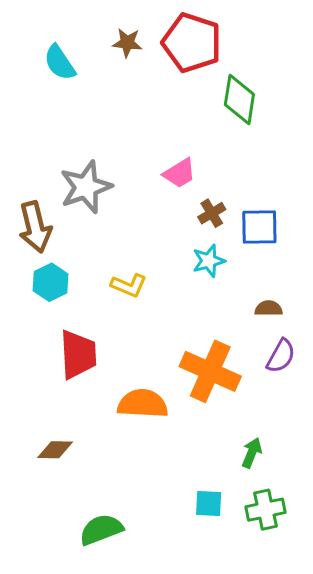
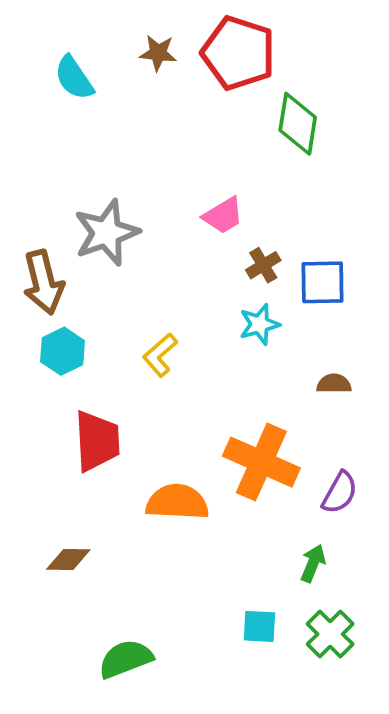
yellow L-shape: (129, 285) -> (160, 355), turned 116
purple semicircle: (281, 356) -> (340, 493), moved
green cross: (266, 510) -> (330, 634), turned -33

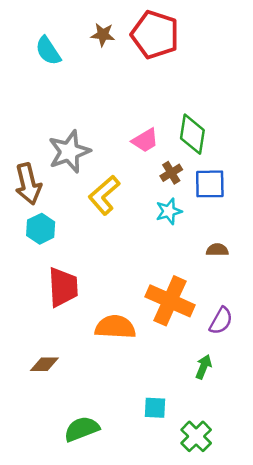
green diamond: (298, 124) -> (192, 134), moved
yellow L-shape: (160, 355) -> (104, 195), moved, size x1.4
cyan square: (259, 626) -> (155, 408), moved
green cross: (330, 634) -> (196, 436), moved

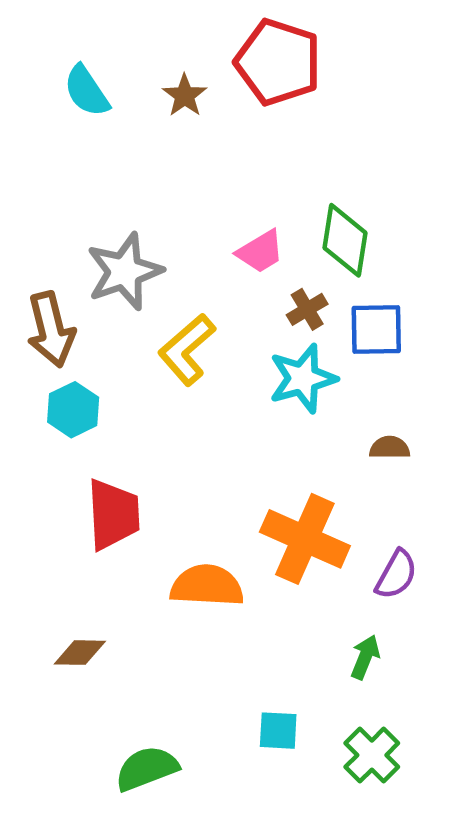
brown star: (103, 35) -> (185, 96), moved, turned 30
cyan star: (169, 211) -> (303, 378), size x1.4
green cross: (196, 436) -> (372, 755), moved

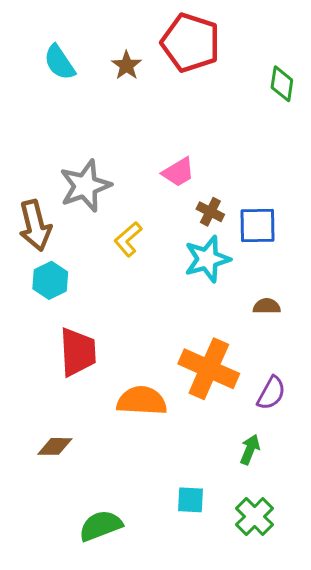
green diamond: (345, 240) -> (282, 84), moved, size x0.7
brown cross: (307, 309) -> (210, 212), turned -32
yellow L-shape: (187, 350) -> (128, 239), size x0.7

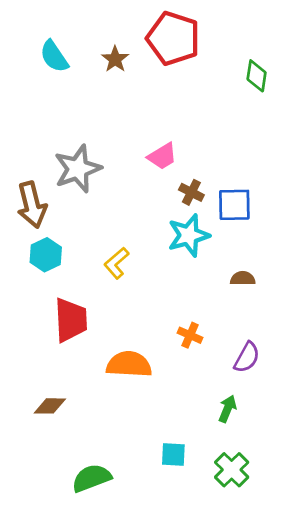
yellow L-shape: (128, 239) -> (116, 263), moved
orange cross: (209, 369) -> (190, 335), size x0.5

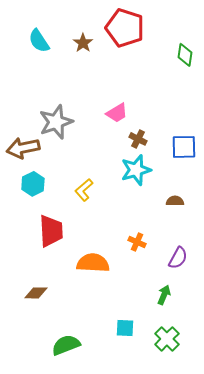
brown arrow: (32, 205) -> (23, 148), turned 92
blue square: (234, 205) -> (184, 147), moved

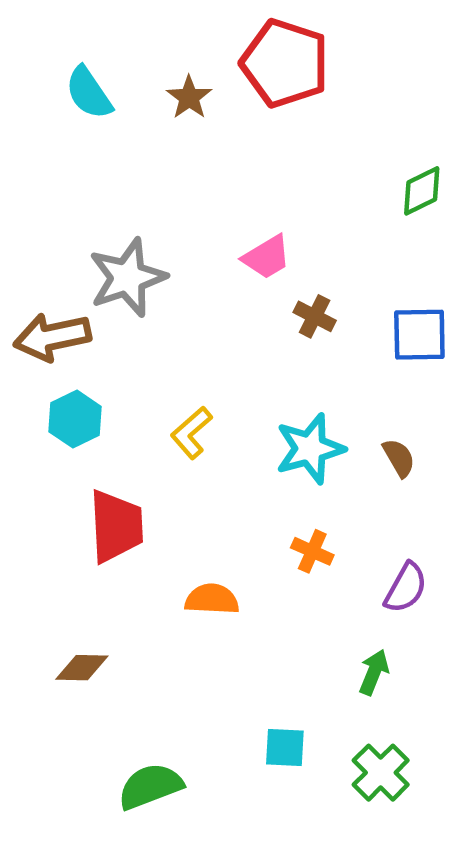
green diamond: (185, 55) -> (422, 191), moved, turned 55
cyan star: (136, 170) -> (310, 449), moved
brown semicircle: (175, 201) -> (399, 458), turned 60
orange semicircle: (93, 263) -> (212, 599), size x0.7

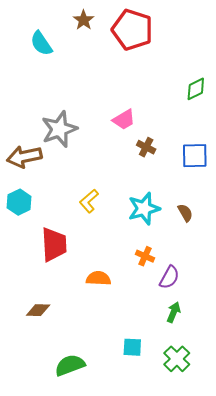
brown star: (189, 97) -> (84, 20), moved
cyan hexagon: (75, 419) -> (19, 202), moved
purple semicircle: (406, 588) -> (169, 277), moved

